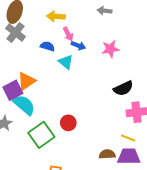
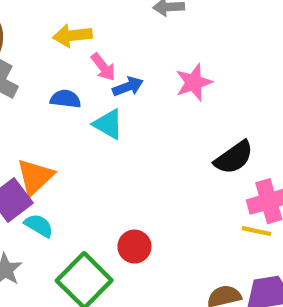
blue arrow: (78, 46) -> (128, 87), turned -32
cyan semicircle: (24, 105) -> (39, 226), size x0.6
yellow line: (128, 138) -> (256, 231), moved

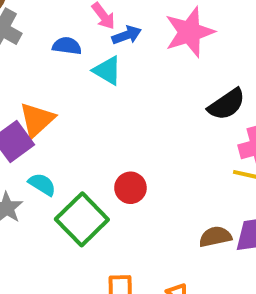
pink star: (194, 82) -> (189, 32), size x1.4
cyan semicircle: (39, 226) -> (42, 184), moved

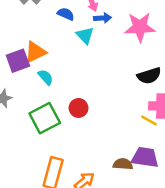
cyan semicircle: (42, 184) -> (46, 77), moved
brown semicircle: (215, 237) -> (123, 164), moved

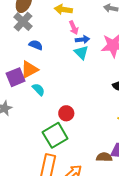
blue semicircle: (66, 14) -> (36, 45), moved
cyan triangle: (85, 35) -> (81, 52), moved
green square: (45, 118) -> (55, 135), moved

